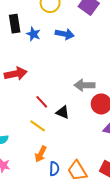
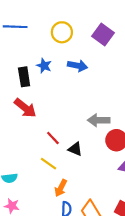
black rectangle: (15, 24) -> (24, 77), moved
red arrow: (16, 74) -> (25, 108), turned 50
orange arrow: (41, 154) -> (61, 188), moved

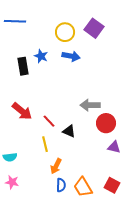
yellow circle: (62, 32) -> (65, 32), moved
red arrow: (25, 108) -> (22, 111), moved
yellow line: (49, 164) -> (45, 144), turned 42

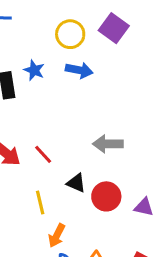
red line: (49, 121) -> (43, 154), moved
red circle: (106, 123) -> (106, 196), moved

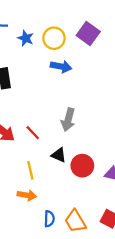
blue star: (34, 70) -> (26, 38), moved
gray arrow: (108, 144) -> (68, 120), moved, turned -75
orange arrow: (57, 236) -> (27, 195), moved, turned -108

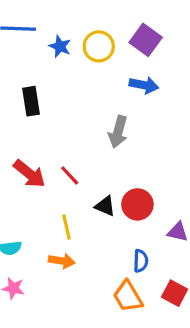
blue arrow: (61, 67) -> (144, 85), moved
gray arrow: (68, 120) -> (118, 132), moved
red circle: (82, 166) -> (137, 204), moved
blue semicircle: (49, 219) -> (141, 261), moved

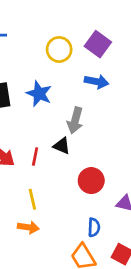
blue star: (60, 46) -> (39, 94), moved, size x1.4
red line: (70, 175) -> (35, 156), turned 54
black triangle: (105, 206) -> (62, 146), moved

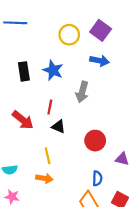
black triangle: (62, 146) -> (58, 127), moved
red line: (35, 156) -> (50, 107), moved

